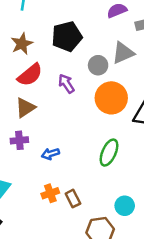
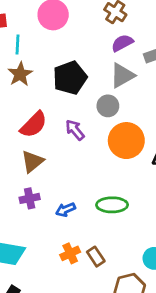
brown star: (22, 44) -> (20, 74), moved
gray triangle: (123, 53) -> (122, 76), moved
green ellipse: (109, 153) -> (112, 205), moved, turned 72

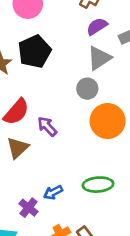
black pentagon: (70, 78) -> (35, 51), moved
purple arrow: (75, 130) -> (47, 126), moved
purple cross: (30, 198) -> (28, 208), moved, turned -36

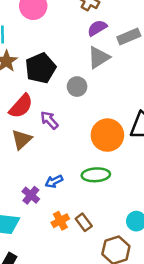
black pentagon: (35, 51) -> (40, 68), moved
gray circle: (87, 89) -> (77, 87), moved
orange circle: (108, 121) -> (107, 135), moved

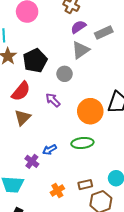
purple arrow: (49, 120) -> (53, 100), moved
orange cross: (60, 221) -> (57, 191), moved
brown rectangle: (84, 222) -> (85, 185), moved, turned -64

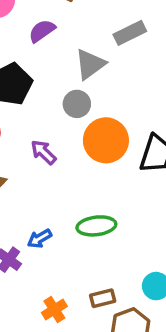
purple semicircle: (78, 27) -> (42, 31), moved
gray circle: (65, 74) -> (77, 104), moved
orange circle: (90, 111) -> (106, 140), moved

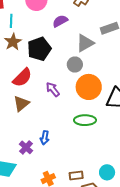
green ellipse: (96, 226) -> (85, 120), moved
blue arrow: (39, 239) -> (45, 138), turned -56

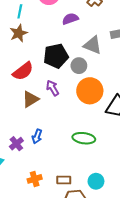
gray triangle: (85, 43) -> (93, 45), turned 42
black pentagon: (39, 49) -> (56, 56), moved
brown triangle: (21, 104) -> (30, 99), moved
green ellipse: (85, 120) -> (84, 138), moved

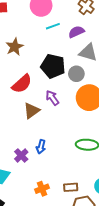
cyan line: (20, 11) -> (53, 26), moved, turned 64
purple semicircle: (70, 19) -> (76, 32), moved
black pentagon: (56, 56) -> (53, 66), turned 30

